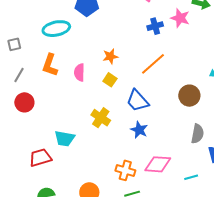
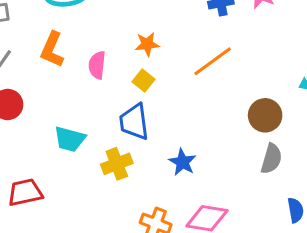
blue trapezoid: (138, 101) -> (134, 122), moved, turned 30
yellow cross: (101, 118) -> (117, 164), moved, turned 30
gray semicircle: (197, 134) -> (271, 159), moved
cyan trapezoid: (65, 139) -> (70, 139), moved

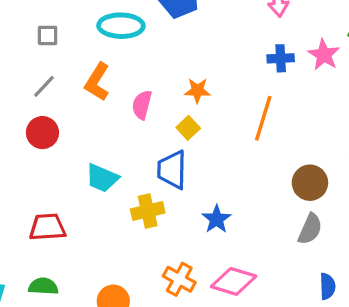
orange line: (213, 61) -> (263, 118), turned -45

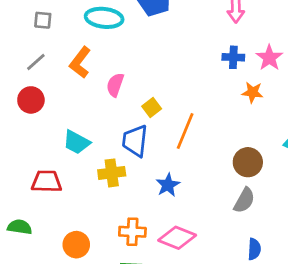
orange star: (197, 91) -> (252, 92), moved
orange line: (263, 118) -> (185, 131), moved
red trapezoid: (47, 227) -> (47, 182), moved
orange cross: (179, 279) -> (132, 232), turned -32

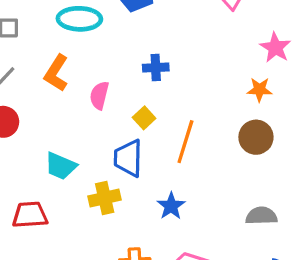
blue cross: (233, 57) -> (156, 68), moved
brown circle: (248, 162) -> (256, 137), moved
gray semicircle: (244, 200) -> (261, 216), turned -116

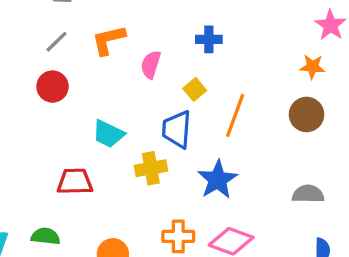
orange L-shape: (56, 73) -> (108, 40), turned 42
blue star: (171, 206) -> (218, 180), size x1.4

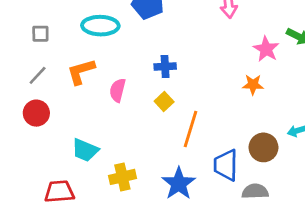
yellow square: (195, 89) -> (164, 102), moved
brown circle: (307, 114) -> (263, 147), moved
blue trapezoid: (177, 129) -> (226, 165), moved

